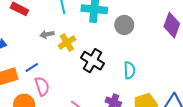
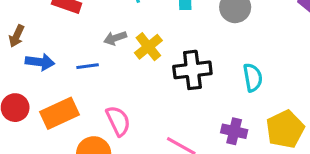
black cross: (92, 61) -> (192, 70), turned -30
blue line: (32, 67) -> (88, 66), moved, turned 32

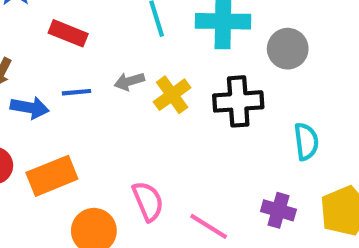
blue line: (88, 66) -> (77, 92), moved
black cross: (192, 70) -> (238, 101), moved
pink semicircle: (118, 121) -> (148, 201), moved

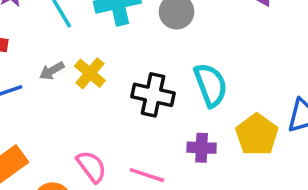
black cross: (238, 101) -> (153, 95), moved, turned 30
cyan semicircle: (306, 142) -> (211, 85), size x1.4

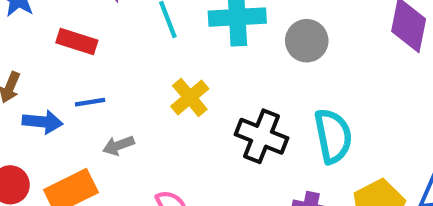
gray arrow: (52, 71) -> (118, 145), moved

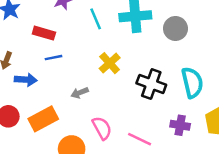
blue line: (90, 102) -> (53, 58), moved
gray arrow: (118, 145) -> (80, 93), moved

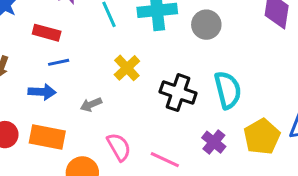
blue arrow: (26, 80) -> (42, 92), moved
orange rectangle: (43, 119) -> (47, 137), turned 40
purple cross: (180, 125) -> (214, 142), turned 30

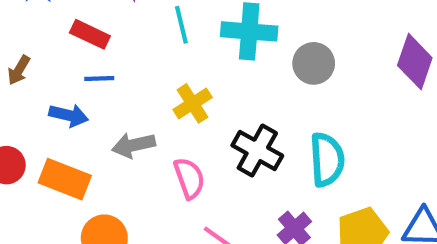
gray arrow: (91, 104) -> (134, 145), size x1.4
pink semicircle: (119, 147) -> (189, 178), moved

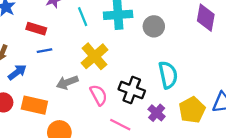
yellow cross: (193, 103) -> (94, 56), size x1.4
blue arrow: (69, 115) -> (17, 72), moved, turned -42
black cross: (257, 150) -> (132, 90), moved

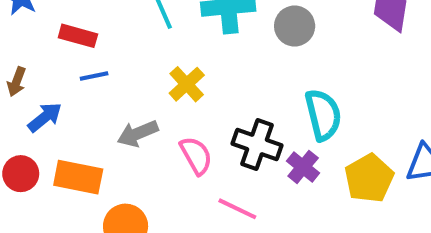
yellow cross: (94, 56) -> (187, 84), size x0.7
purple cross: (157, 113) -> (303, 167), moved

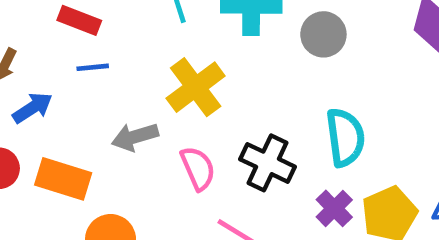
yellow cross: (187, 84) -> (196, 87), size x1.4
purple cross: (303, 167) -> (334, 208), moved

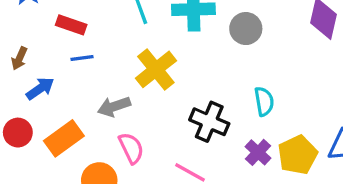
cyan semicircle: (345, 137) -> (264, 101), size x0.7
pink semicircle: (198, 168) -> (131, 148), moved
orange rectangle: (63, 179) -> (64, 138), turned -51

